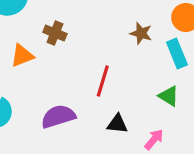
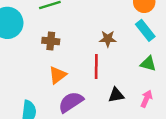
brown star: (141, 33) -> (108, 39), moved
orange triangle: (22, 56) -> (57, 75), moved

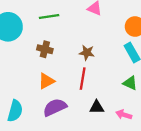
brown star: (108, 39) -> (87, 53), moved
pink arrow: (146, 99) -> (124, 115), turned -105

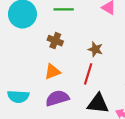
black triangle: (97, 107) -> (98, 104), size x1.5
cyan semicircle: (15, 111) -> (18, 96), turned 70

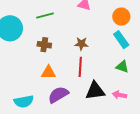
orange triangle: (53, 72) -> (48, 72), turned 35

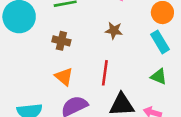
brown star: (81, 44) -> (114, 31), moved
orange triangle: (48, 72) -> (64, 77), turned 35

